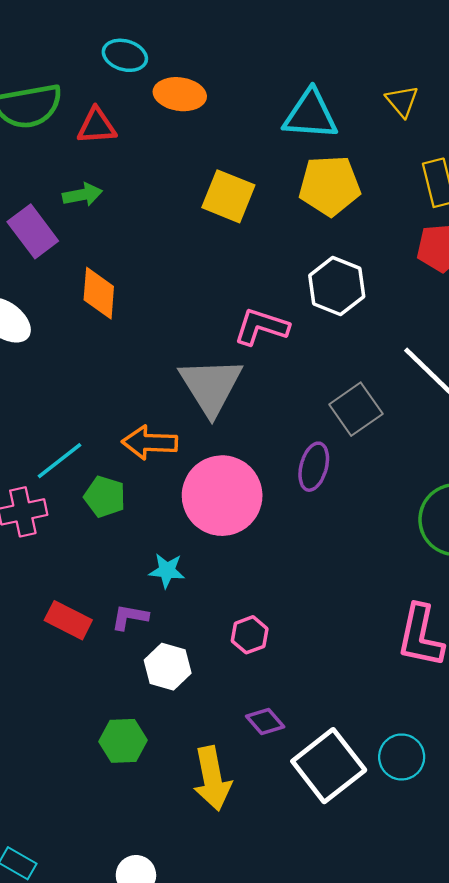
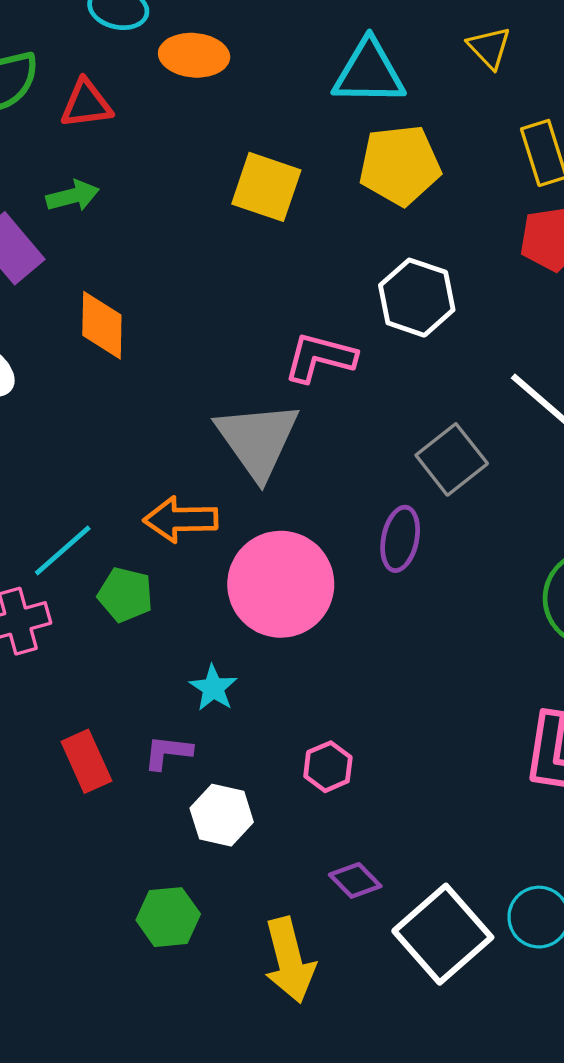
cyan star: (167, 571) -> (213, 688), turned 30
red rectangle: (68, 620) -> (86, 761), turned 42

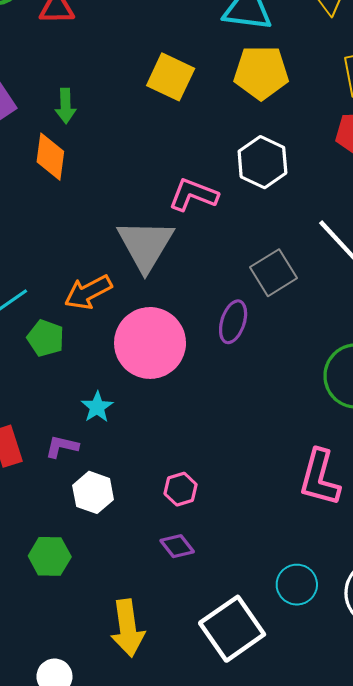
green arrow: (73, 196) -> (66, 106), moved, turned 96
orange arrow: (181, 519) -> (88, 292), turned -33
pink hexagon: (328, 767) -> (181, 489), moved
white square: (443, 934) -> (232, 629), moved
yellow arrow: (289, 960) -> (128, 628), moved

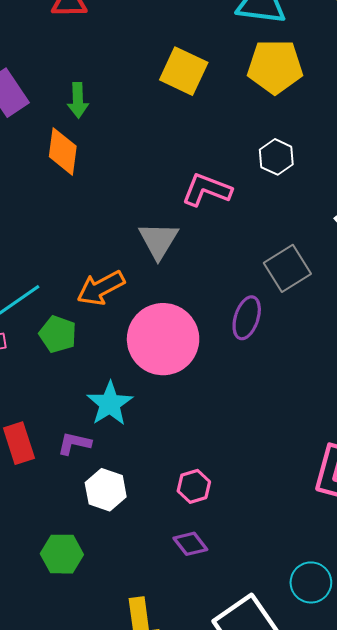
white hexagon: (262, 162) -> (276, 157), size x0.7
gray triangle: (145, 245) -> (158, 240), size x0.7
cyan star: (97, 407) -> (110, 404), size x1.4

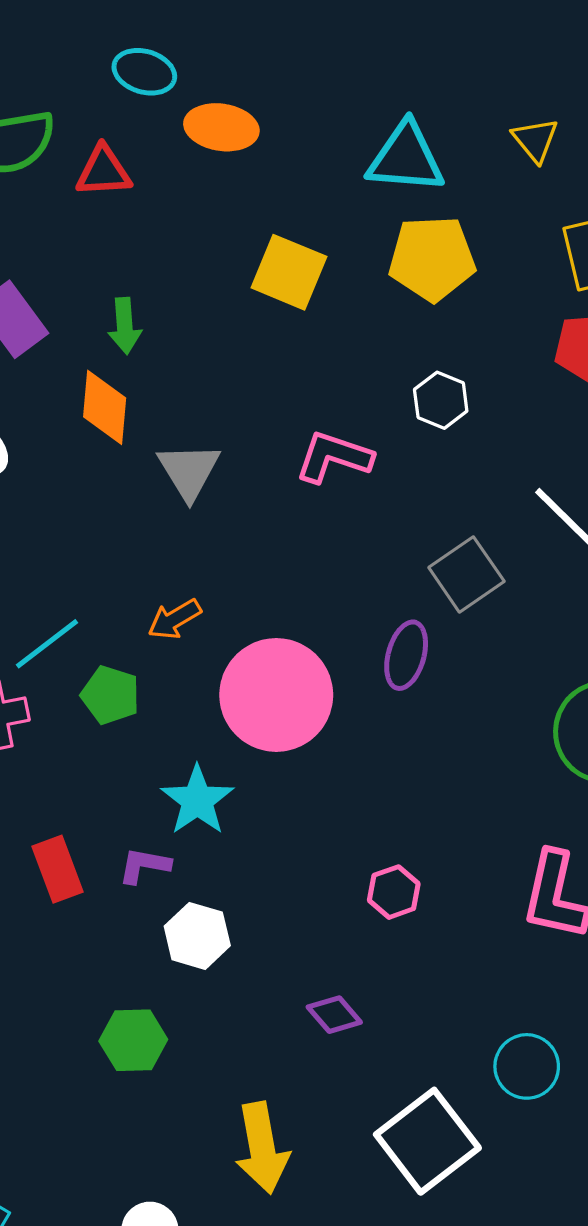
gray triangle: (158, 240) -> (189, 471), moved
orange arrow: (101, 288) -> (174, 619), size x0.7
pink hexagon: (194, 486) -> (394, 892), moved

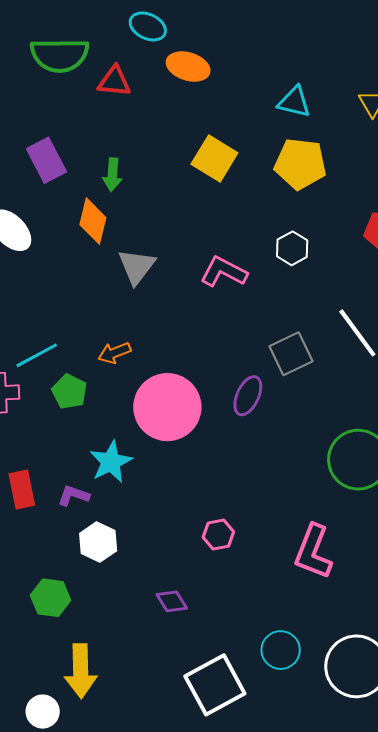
cyan triangle: (406, 158) -> (294, 102), size x0.7
yellow arrow: (262, 1148) -> (81, 671), moved

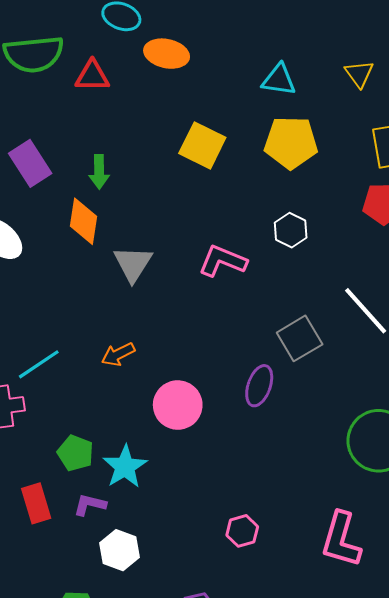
green pentagon: (69, 392) -> (76, 453), moved
pink circle: (167, 407) -> (178, 405), size x0.7

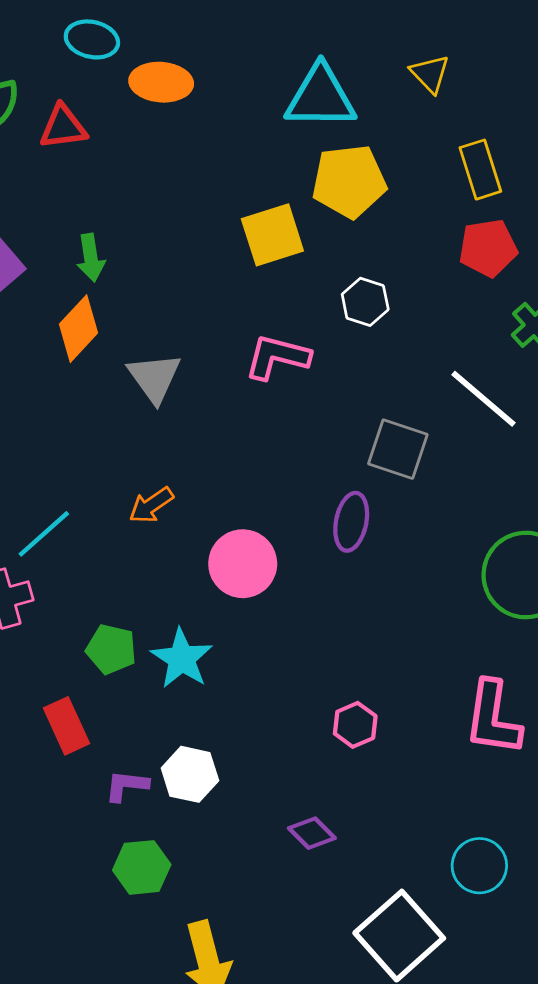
cyan triangle: (279, 80) -> (321, 97), size x1.5
yellow square: (202, 145) -> (272, 235), moved, turned -36
orange diamond: (84, 221) -> (78, 329), turned 42
gray square: (300, 338) -> (398, 449), turned -33
purple L-shape: (90, 505) -> (126, 786), moved

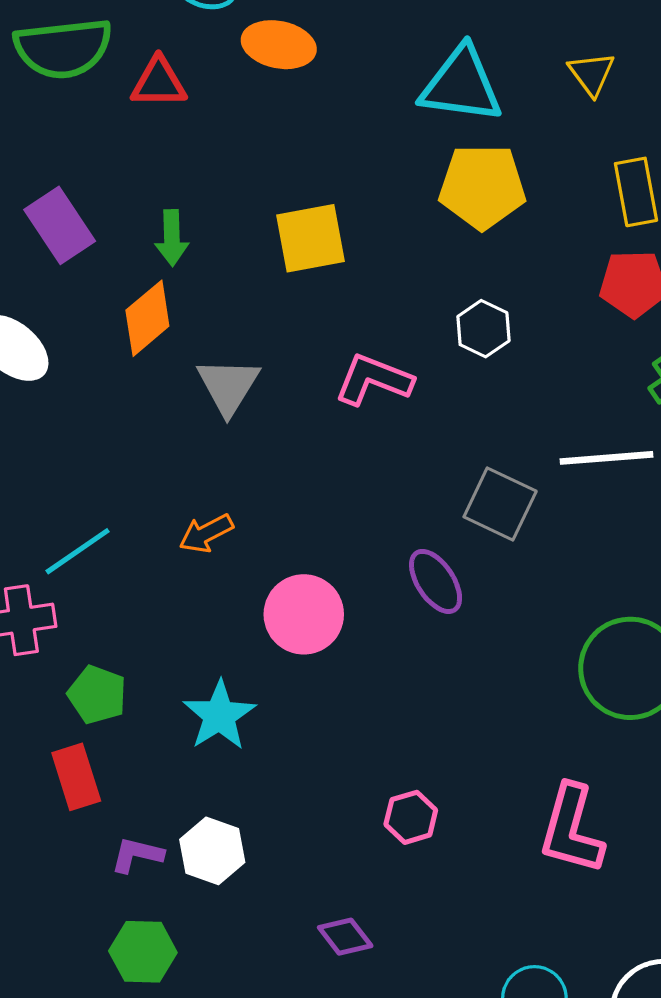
yellow square: (272, 235) -> (311, 238), moved
white line: (484, 399) -> (607, 458), turned -52
purple ellipse: (351, 522) -> (436, 581), turned -52
green pentagon: (111, 649) -> (97, 695), moved

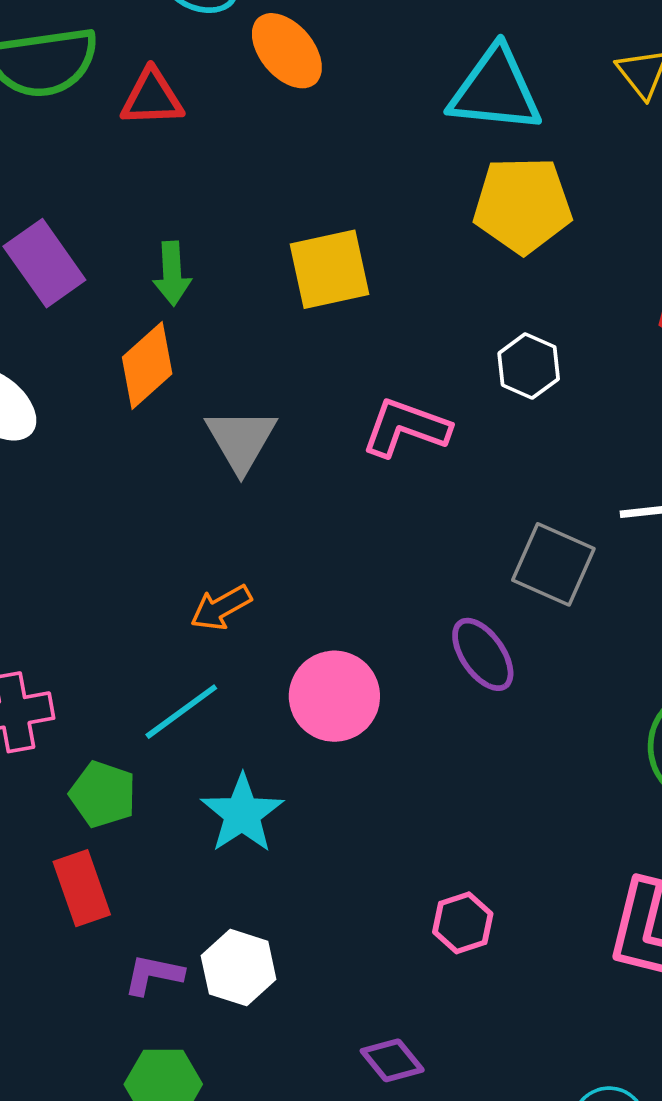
orange ellipse: (279, 45) -> (287, 51), turned 40
cyan line: (78, 551) -> (181, 712), moved

